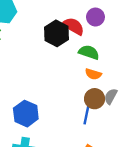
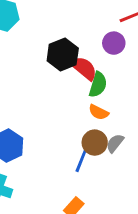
red semicircle: (73, 26) -> (84, 68), moved
green semicircle: (89, 52) -> (98, 85), turned 78

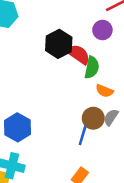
orange semicircle: (99, 112) -> (104, 91), moved

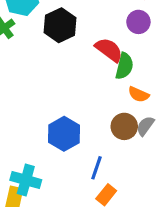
black hexagon: (59, 44) -> (60, 25), moved
blue hexagon: (18, 127) -> (64, 134), moved
blue line: (83, 135) -> (96, 168), moved

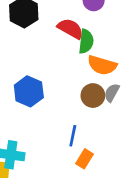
orange semicircle: (139, 94) -> (102, 65), size x1.5
blue hexagon: (64, 134) -> (29, 91), moved

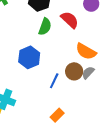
green semicircle: (86, 41) -> (45, 27), moved
blue line: (73, 136) -> (54, 81), moved

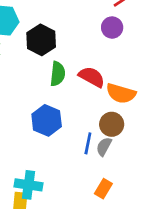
red semicircle: (70, 20) -> (92, 77), moved
gray semicircle: (88, 73) -> (104, 147), moved

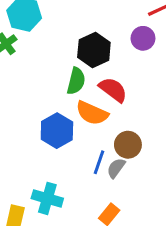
black hexagon: (41, 40) -> (94, 50), moved
orange semicircle: (121, 93) -> (92, 113), moved
cyan cross: (28, 185) -> (47, 198), moved

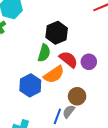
purple circle: (143, 38) -> (89, 62), moved
orange semicircle: (92, 113) -> (54, 74), turned -60
blue line: (99, 162) -> (57, 116), moved

